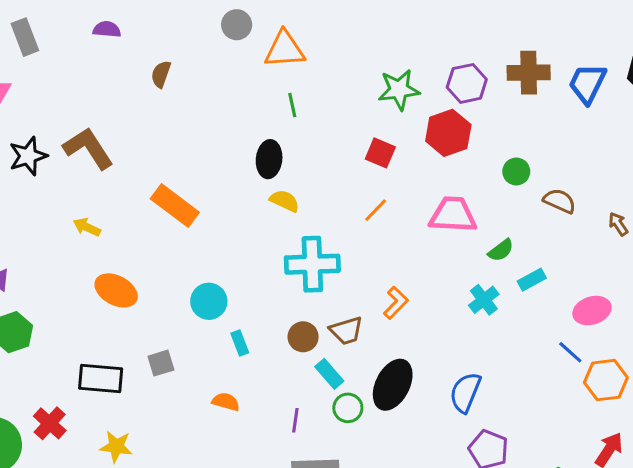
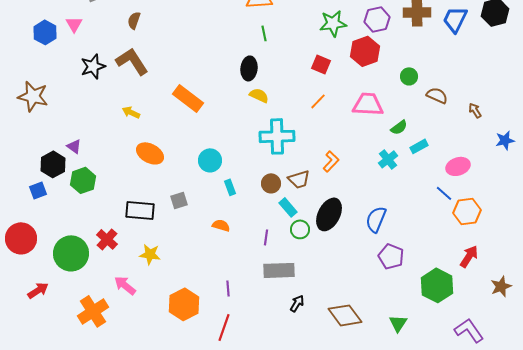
brown semicircle: (161, 74) -> (134, 20), moved

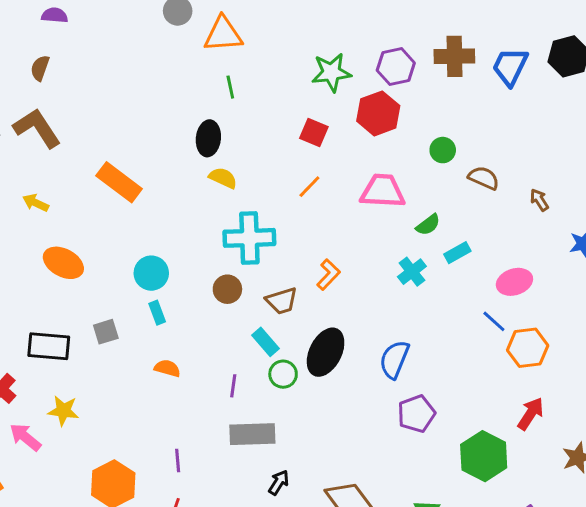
brown circle: (271, 183) -> (227, 289), moved
cyan rectangle: (230, 187) -> (157, 313), moved
purple pentagon: (391, 256) -> (416, 414), turned 30
pink arrow: (125, 285) -> (25, 437), moved

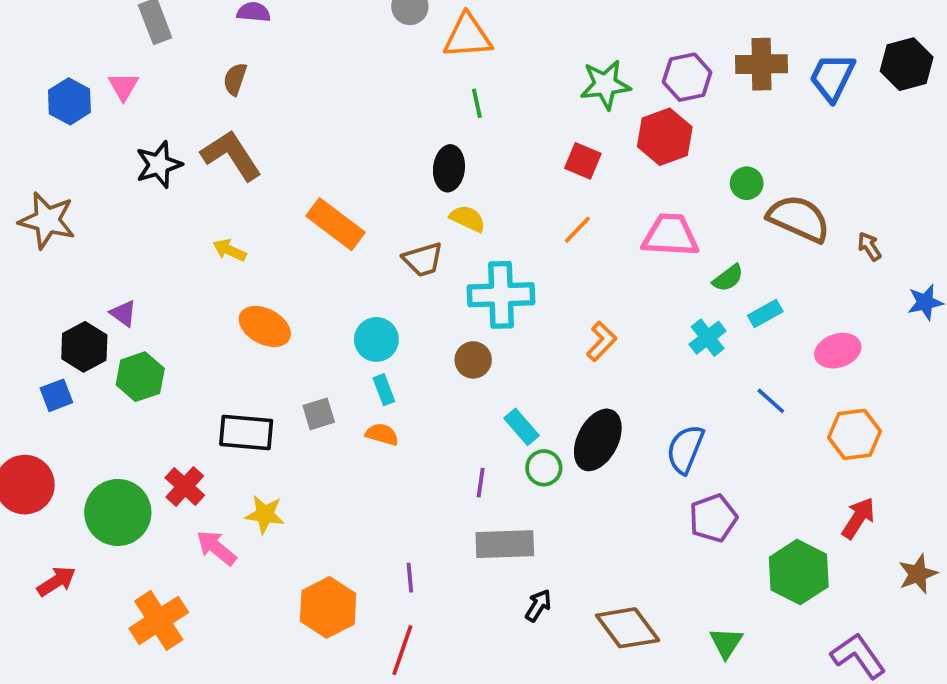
brown semicircle: (484, 178) -> (799, 219), size x1.6
brown trapezoid: (282, 301) -> (423, 259), moved
blue line: (494, 321) -> (771, 401), moved
orange semicircle: (167, 368) -> (382, 434), moved

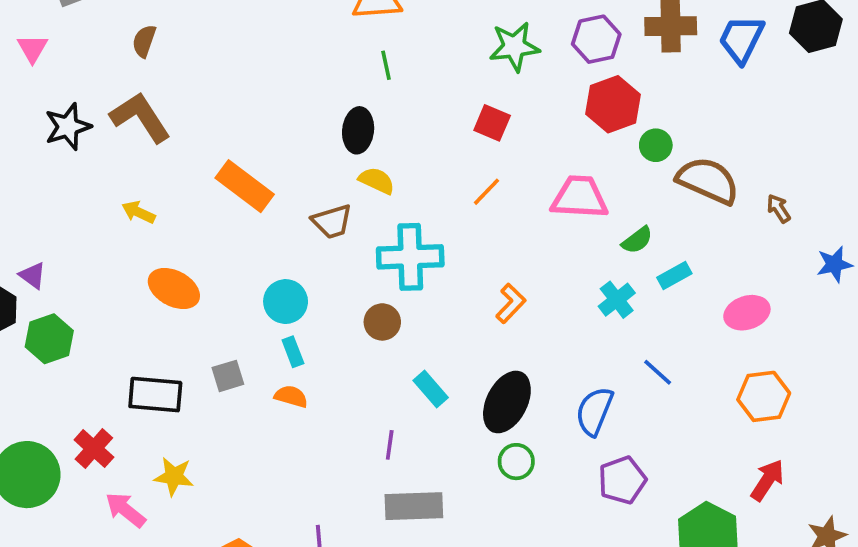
red hexagon: (665, 137) -> (613, 104), moved
blue line: (771, 401) -> (658, 372), moved
green circle: (544, 468) -> (516, 462), moved

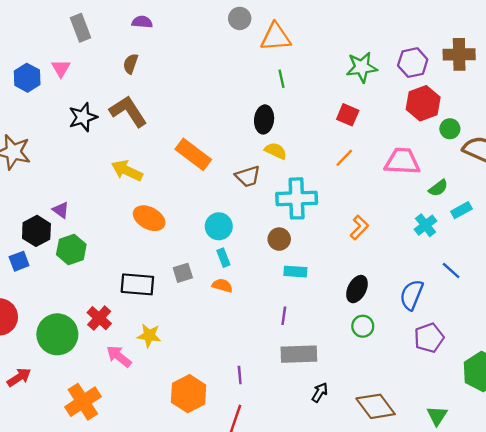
yellow arrow: (139, 212) -> (127, 171), size x1.5
cyan rectangle: (431, 389) -> (295, 272), moved, turned -45
black ellipse: (507, 402) -> (357, 289), size x0.7

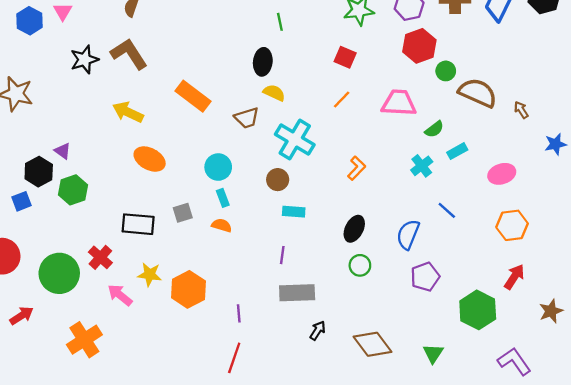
cyan cross: (297, 198) -> (295, 140), turned 33
orange hexagon: (189, 394) -> (188, 289), moved

